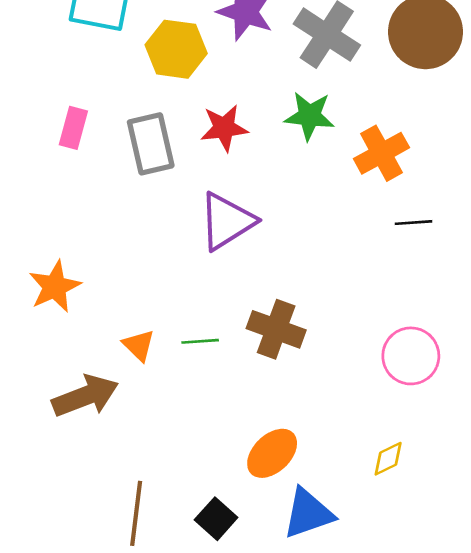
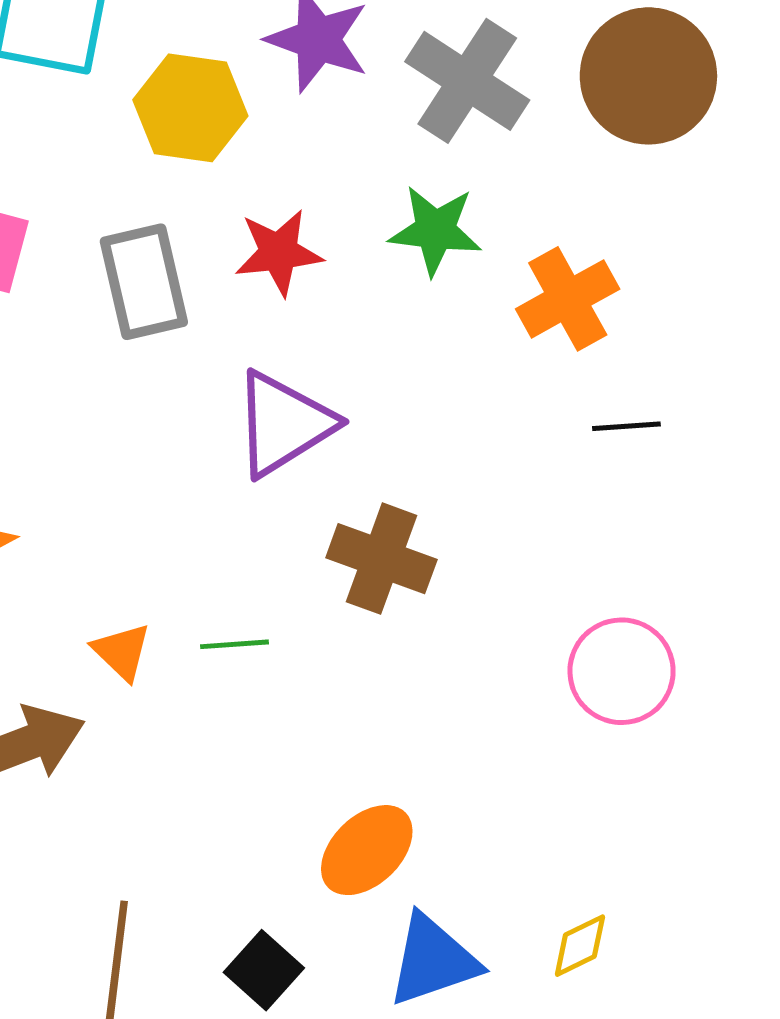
brown cross: (276, 329) -> (381, 559), moved
yellow diamond: (388, 459) -> (580, 946), moved

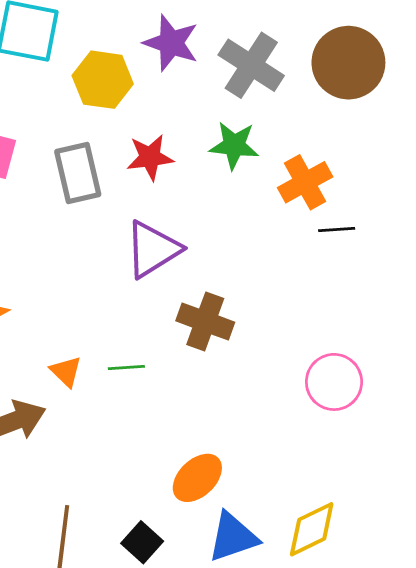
black line: (626, 426) -> (337, 230), moved
yellow diamond: (580, 946) -> (312, 529), size x1.6

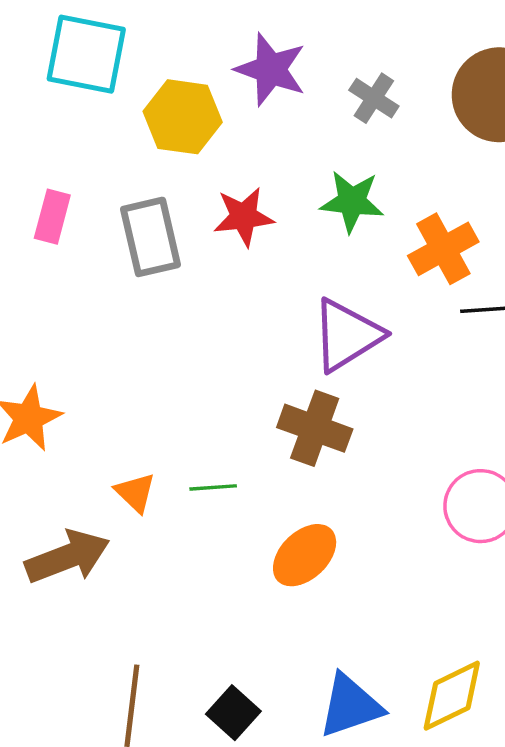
gray cross: (251, 65) -> (374, 98), size x0.6
purple triangle: (153, 249) -> (347, 335), moved
orange ellipse: (197, 478) -> (305, 555), moved

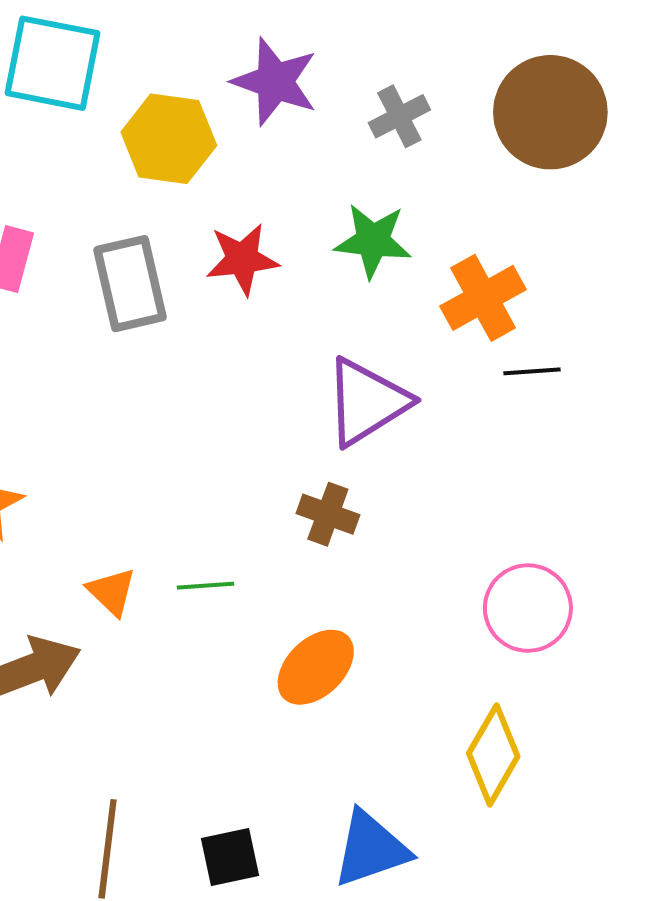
gray cross: (374, 98) -> (399, 116), turned 30
brown cross: (315, 428) -> (328, 514), size x0.7
yellow diamond: (452, 696) -> (493, 755), moved, turned -34
black square: (233, 713) -> (230, 857), turned 36

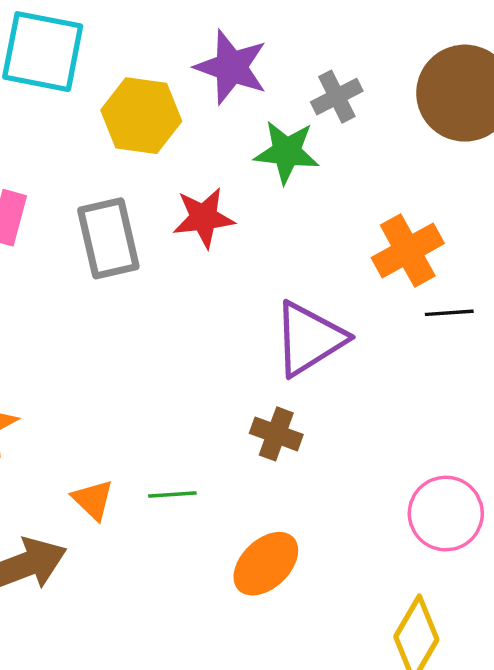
green star: (373, 241) -> (287, 152), moved

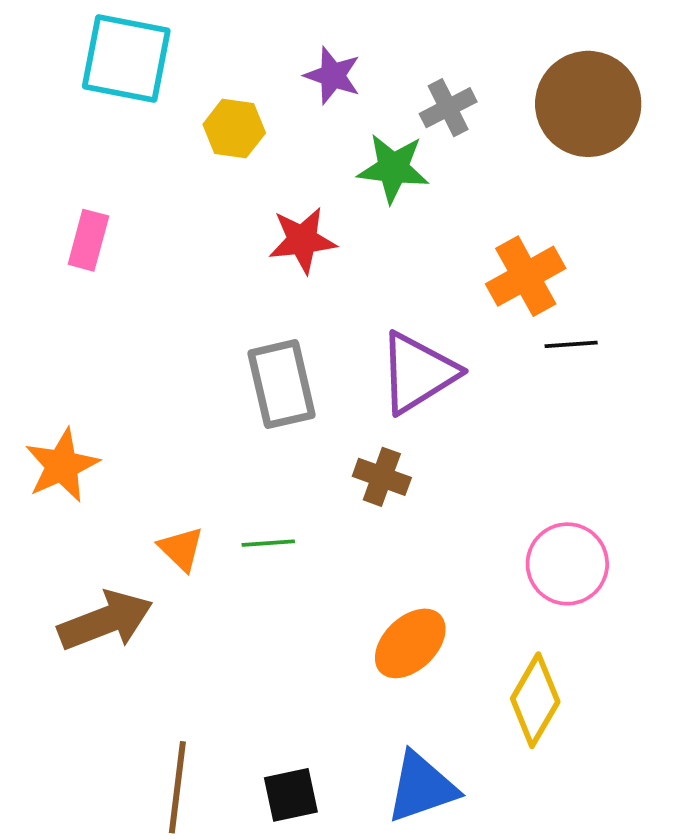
purple star: (231, 67) -> (333, 76), size x0.7
yellow hexagon: (141, 116) -> (234, 129), size x0.7
gray rectangle: (108, 238) -> (282, 384), moved
orange ellipse: (266, 564) -> (410, 643), moved

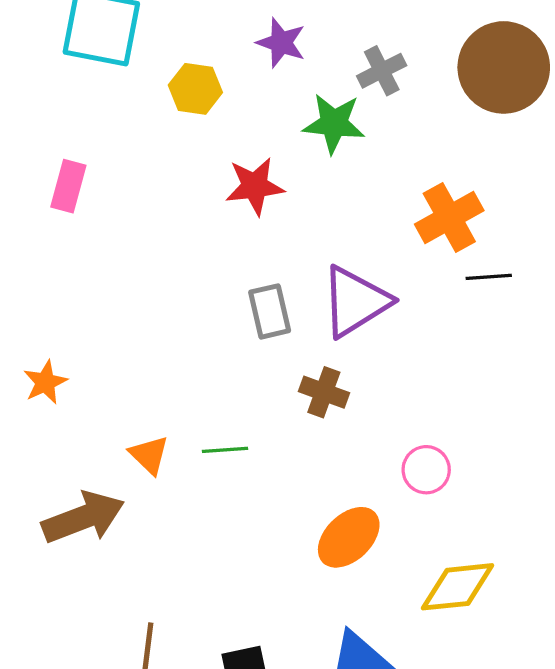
gray rectangle: (282, 384) -> (270, 311), moved, size x0.7
orange star: (62, 465) -> (45, 382), size x0.7
pink circle: (567, 564) -> (426, 470), moved, size x0.7
yellow diamond: (535, 700) -> (457, 587), turned 54

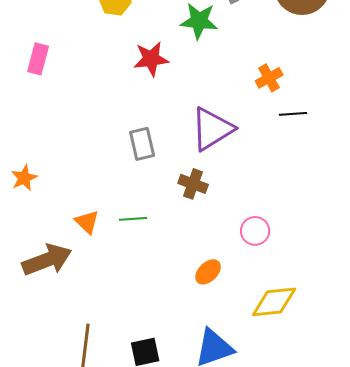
orange cross: (449, 217) -> (269, 78), size x0.7
gray rectangle: (270, 311) -> (142, 144), moved
orange ellipse: (349, 537) -> (208, 272), size x0.7

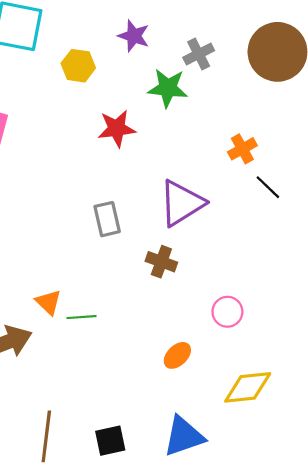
black line: (293, 114) -> (268, 187), turned 48
green line: (133, 219) -> (81, 317), moved

